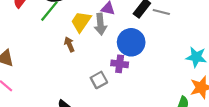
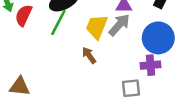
gray arrow: (100, 24) -> (119, 25), turned -120
gray square: (99, 80) -> (131, 88), turned 35

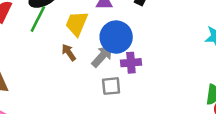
gray arrow: (119, 25) -> (102, 56), moved
blue circle: (158, 38) -> (116, 37), moved

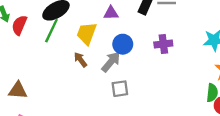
blue circle: (116, 37) -> (123, 44), size x0.7
purple cross: (131, 63) -> (163, 44), moved

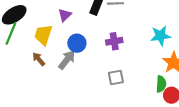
purple triangle: (111, 13) -> (65, 15), turned -40
gray square: (120, 89) -> (116, 78), moved

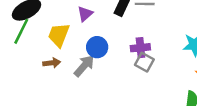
brown arrow: (39, 59) -> (52, 63), turned 120
gray square: (116, 78) -> (144, 62), moved, turned 35

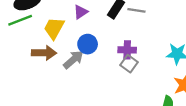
green line: (21, 31) -> (20, 20), turned 35
brown arrow: (52, 63) -> (44, 53), size x1.5

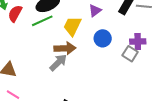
gray arrow: (73, 60) -> (58, 62), moved
gray square: (129, 64) -> (130, 54), moved

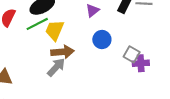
yellow trapezoid: (72, 26) -> (55, 30), moved
purple cross: (138, 42) -> (141, 63), moved

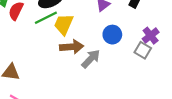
purple cross: (141, 63) -> (151, 36), moved, turned -35
gray arrow: (56, 67) -> (91, 59), moved

